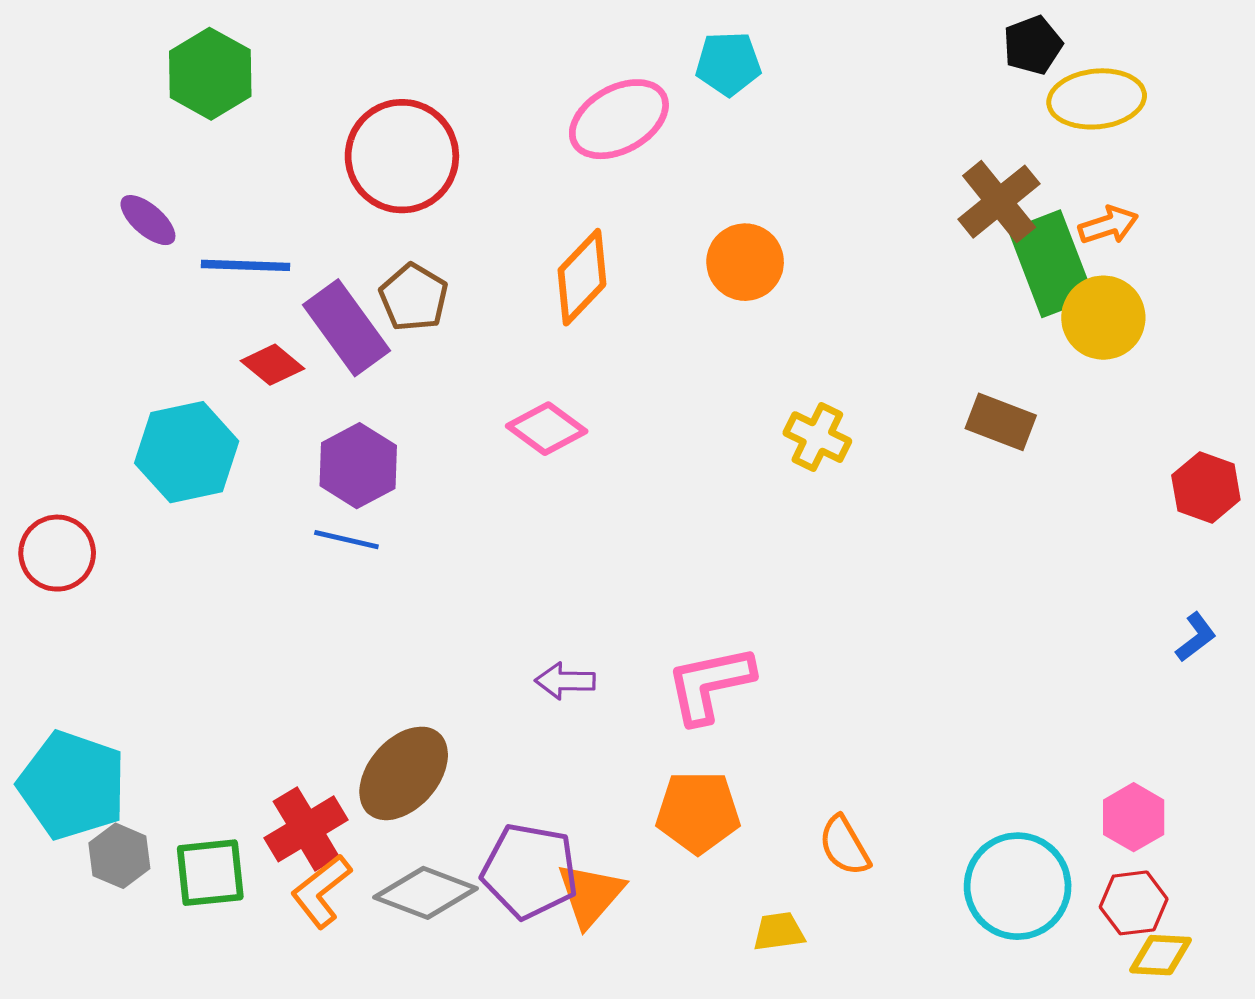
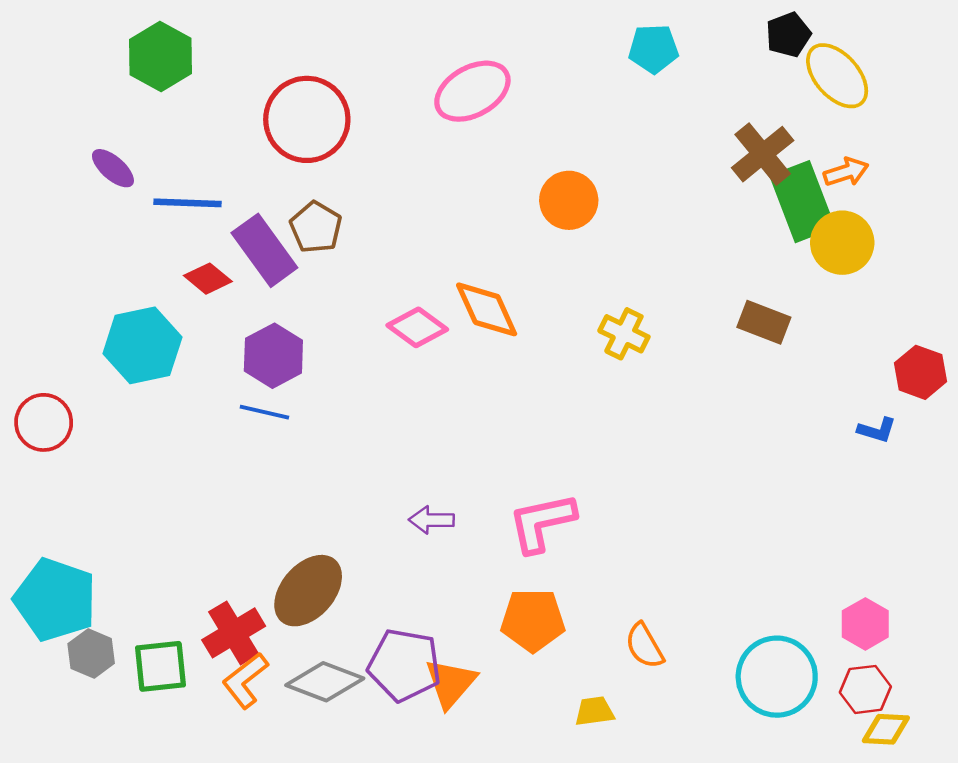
cyan pentagon: (728, 64) -> (653, 49), moved
yellow ellipse: (1097, 99) -> (837, 76), turned 54
orange diamond: (582, 277) -> (487, 309), moved, turned -68
blue L-shape: (1196, 637) -> (877, 430), moved, turned 54

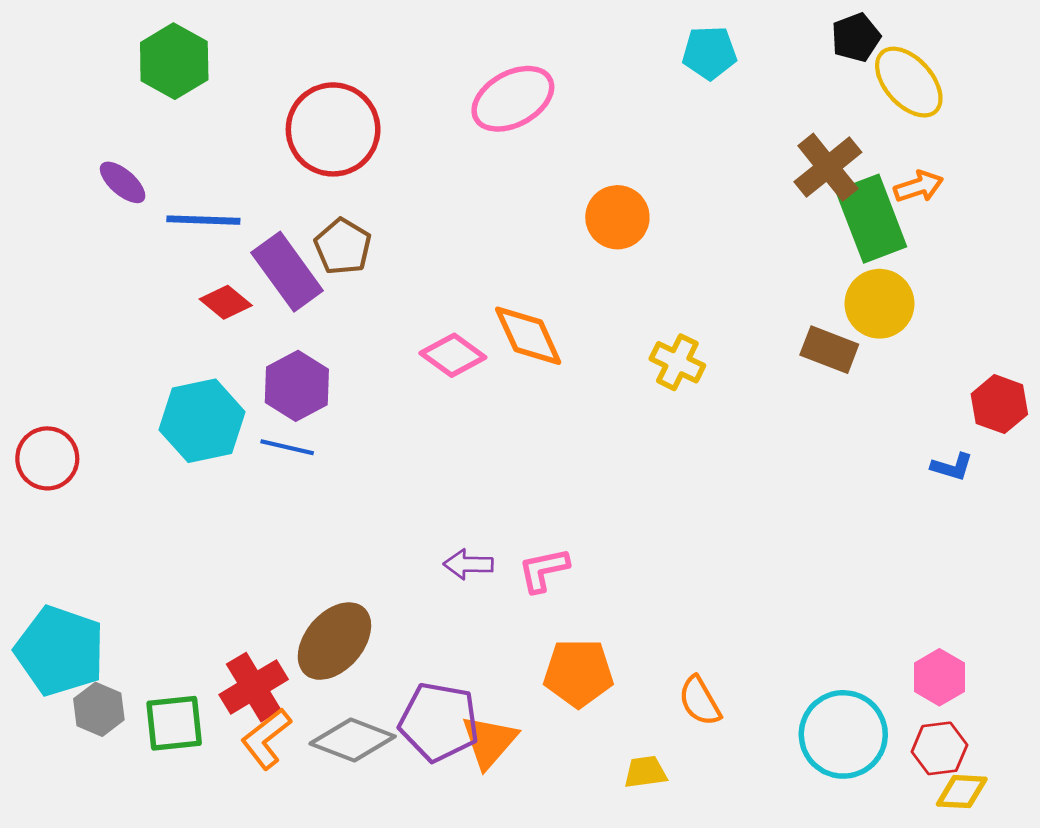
yellow circle: (842, 243) -> (880, 304), moved
cyan hexagon: (142, 345) -> (202, 421), moved
pink L-shape: (542, 523) -> (544, 570), moved, size x0.7

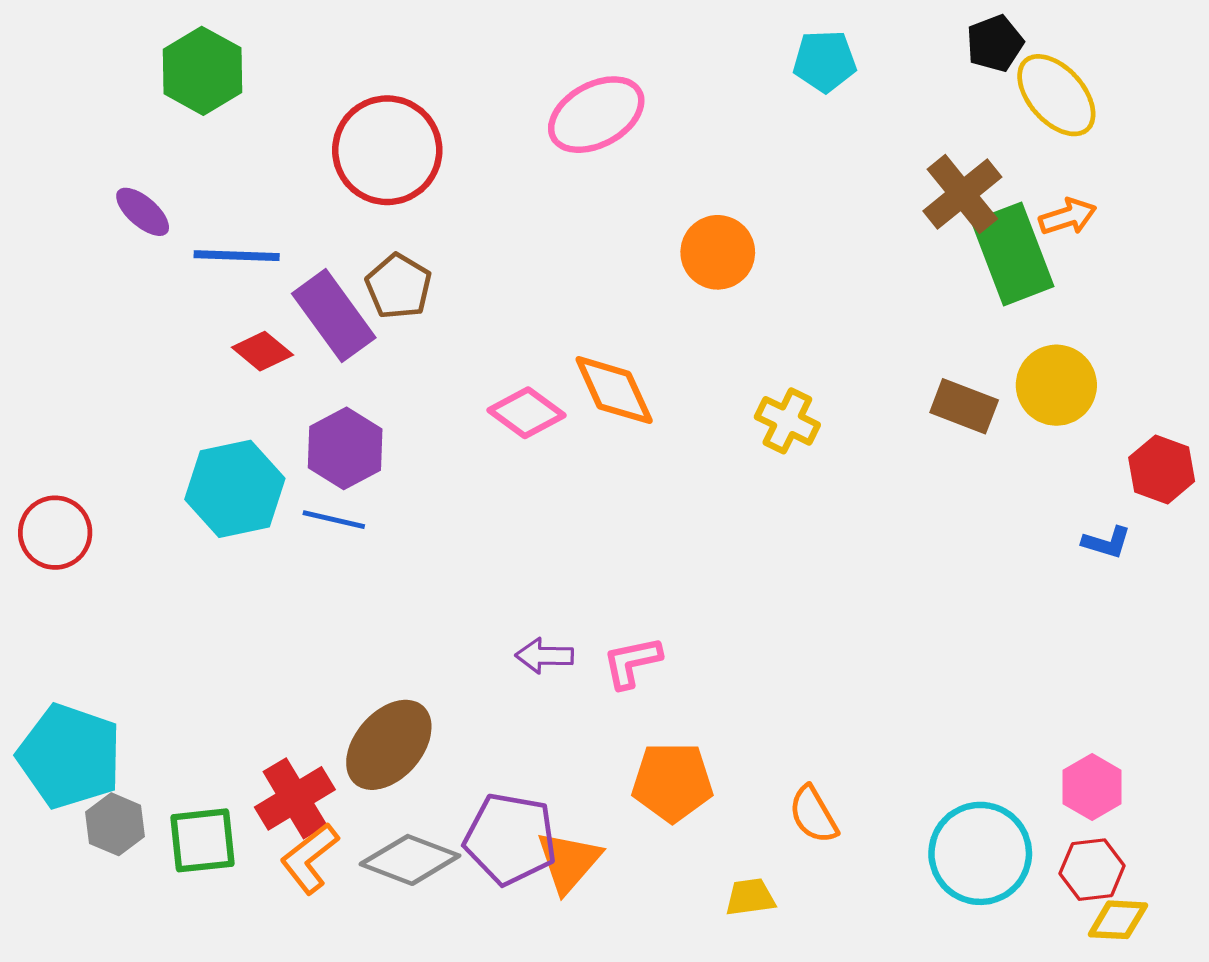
yellow circle: (880, 304) -> (1056, 385), moved

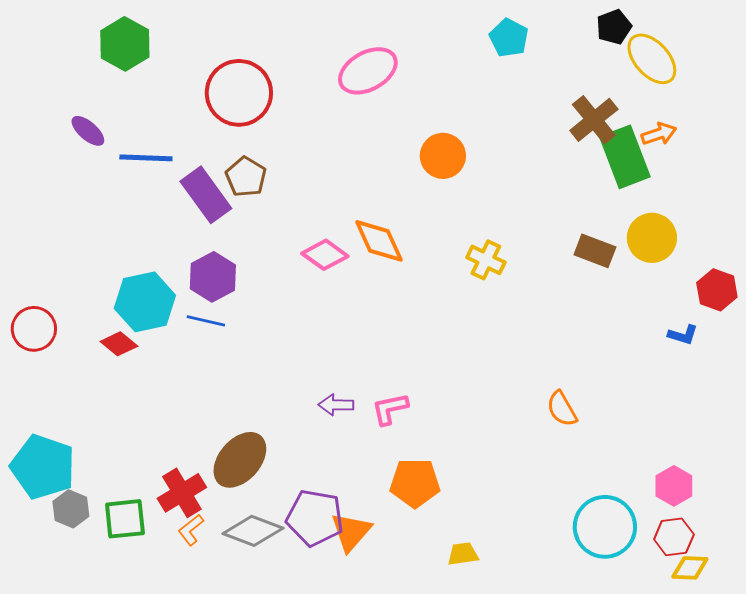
cyan pentagon: (825, 61) -> (509, 38), turned 30
red diamond: (262, 351) -> (119, 344), moved
orange semicircle: (813, 815) -> (562, 409), moved
orange L-shape: (309, 858) -> (191, 530), size x0.7

